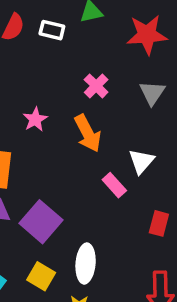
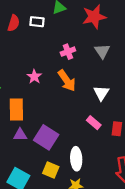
pink cross: (96, 86) -> (68, 52), turned 32
pink rectangle: (114, 185) -> (94, 123), moved

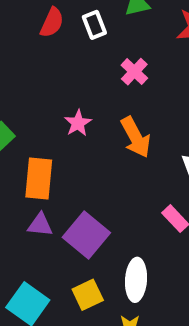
white rectangle: (37, 22) -> (94, 25), turned 56
pink cross: (68, 52) -> (134, 72), moved, turned -32
yellow square: (51, 170) -> (88, 295), turned 35

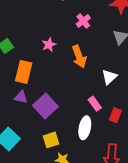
white ellipse: (136, 280) -> (85, 128), moved
yellow square: (88, 295) -> (51, 140), moved

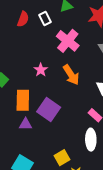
pink cross: (83, 21) -> (68, 41), size x1.6
purple square: (45, 106) -> (49, 109), moved

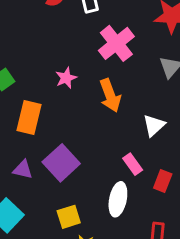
purple square: (49, 109) -> (61, 163), moved
purple triangle: (26, 124) -> (23, 170), moved

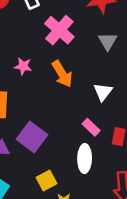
pink star: (66, 78) -> (23, 66), turned -30

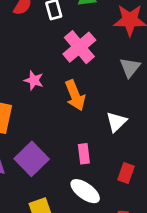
pink rectangle: (91, 127) -> (84, 154), moved, turned 30
white ellipse: (85, 159) -> (85, 191), turned -64

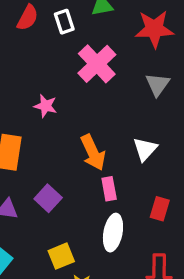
orange arrow: (75, 95) -> (93, 152), moved
purple square: (32, 159) -> (48, 198), size x0.7
white ellipse: (85, 191) -> (113, 233), turned 68

